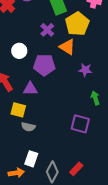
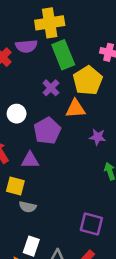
orange triangle: (67, 47) -> (75, 109), turned -36
purple pentagon: (44, 65) -> (47, 131), turned -30
purple square: (80, 124) -> (91, 224), moved

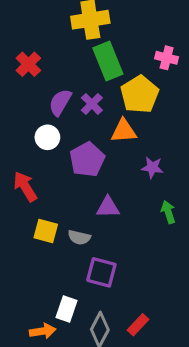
purple semicircle: (26, 46) -> (60, 102), moved, turned 125
purple triangle: (30, 160) -> (108, 207), moved
gray semicircle: (28, 207) -> (79, 237), moved
purple square: (91, 224) -> (101, 272), moved

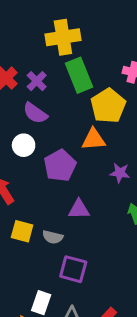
purple semicircle: (60, 102) -> (35, 113), turned -85
purple cross: (92, 104) -> (37, 81), moved

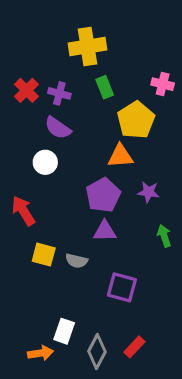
green rectangle: (79, 75) -> (105, 87), size x0.6
purple cross: (37, 81) -> (59, 93), turned -30
purple pentagon: (60, 166) -> (103, 195), moved
purple square: (73, 269) -> (122, 287), moved

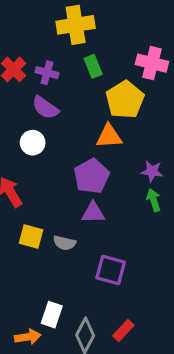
pink cross: (163, 84) -> (152, 63), size x1.4
purple star: (148, 192) -> (152, 171), moved
green arrow: (164, 236) -> (154, 200), moved

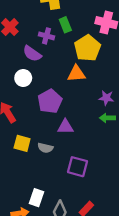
purple cross: (47, 73) -> (46, 36), moved
purple pentagon: (92, 176) -> (50, 101), moved
green arrow: (154, 200) -> (107, 118), turned -72

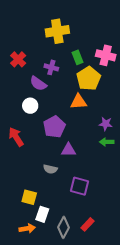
green rectangle: (65, 25) -> (77, 57), moved
yellow square: (22, 143) -> (29, 197), moved

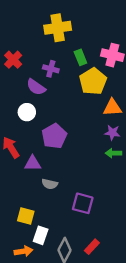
orange triangle: (78, 102) -> (112, 108), moved
purple triangle: (68, 150) -> (33, 163), moved

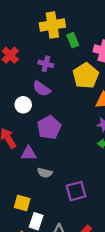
green rectangle: (80, 57) -> (73, 40), moved
purple semicircle: (36, 87) -> (42, 89), moved
purple square: (83, 203) -> (76, 191), turned -30

